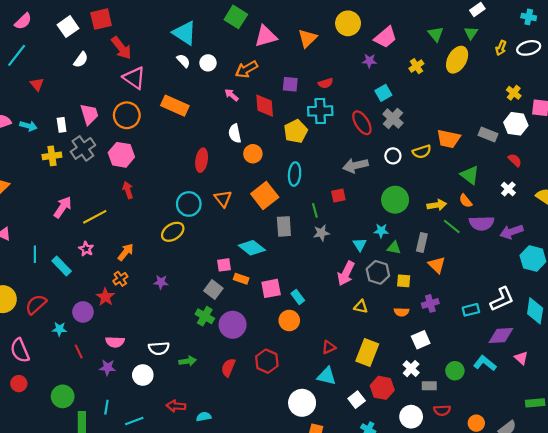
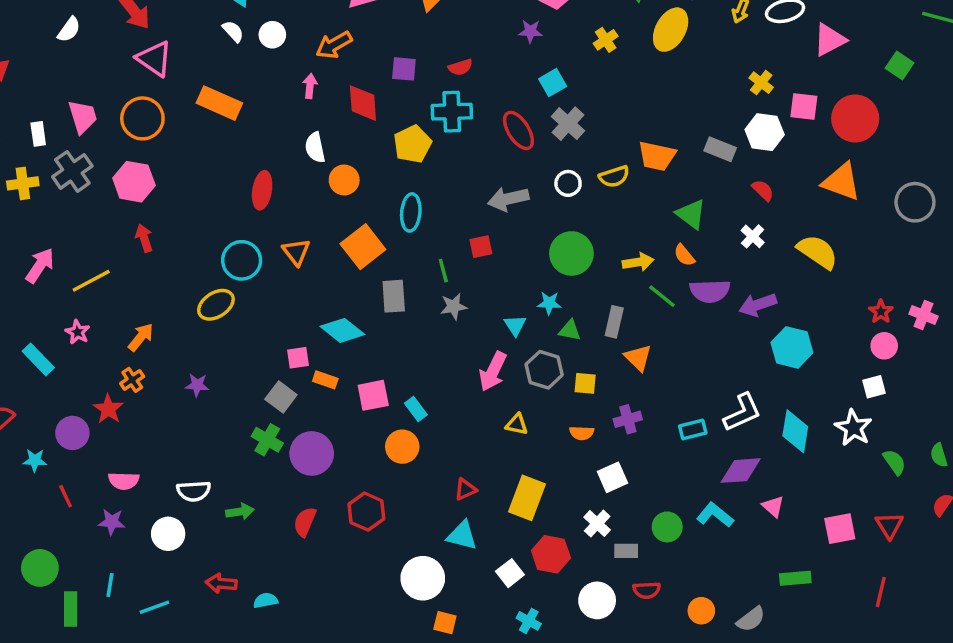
pink arrow: (232, 95) -> (310, 86), turned 56

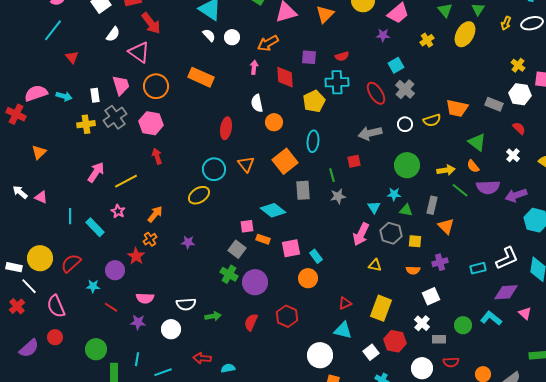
pink triangle: (154, 59) -> (139, 52), moved
red line: (66, 496) -> (111, 307), turned -32

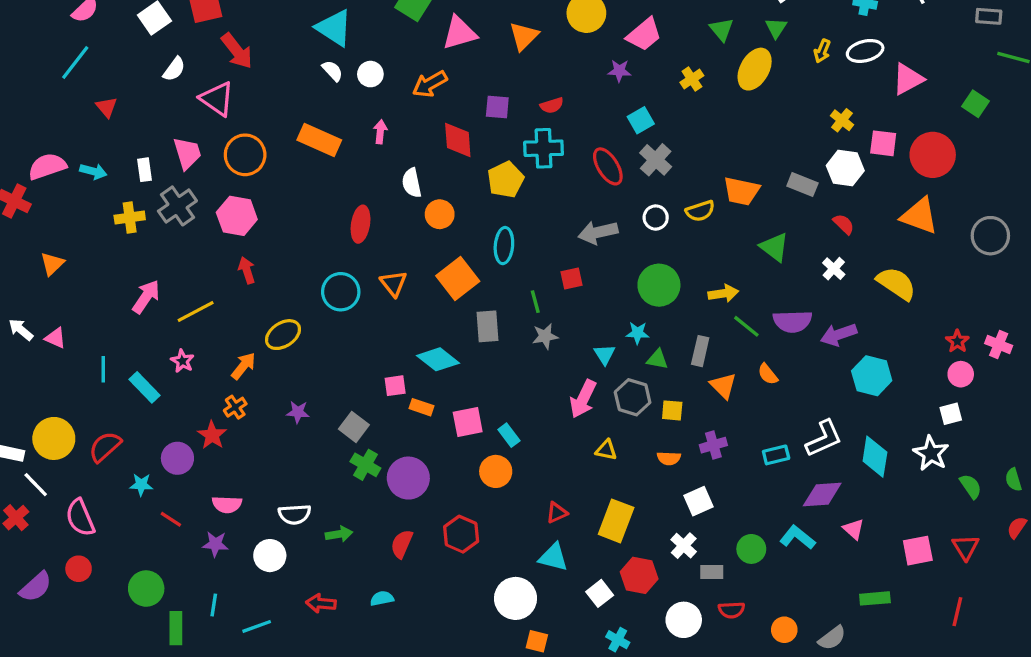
pink arrow: (254, 67) -> (380, 132), moved
orange semicircle: (473, 166) -> (768, 374), moved
yellow ellipse: (199, 195) -> (283, 335), moved
gray square: (237, 249) -> (354, 427), moved
cyan semicircle: (228, 368) -> (382, 598), moved

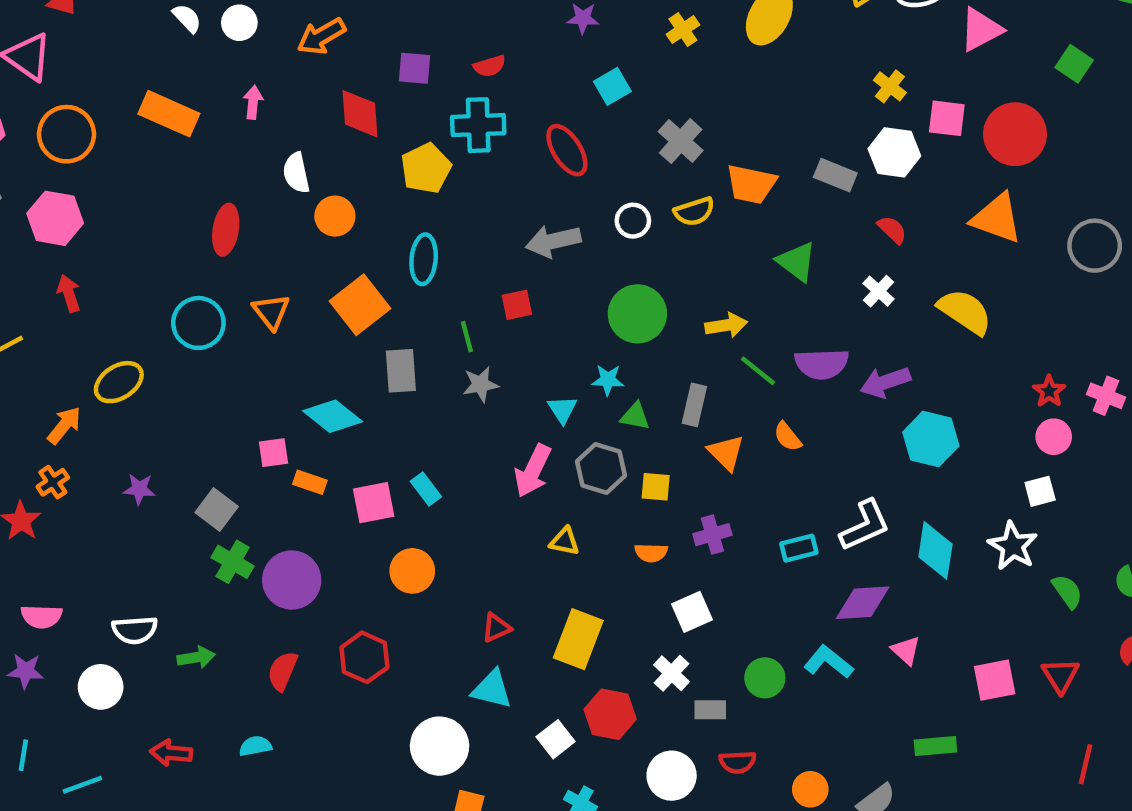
gray cross: (656, 160) -> (681, 141), moved
cyan rectangle: (509, 435) -> (426, 489), moved
red line: (957, 612) -> (1086, 764), moved

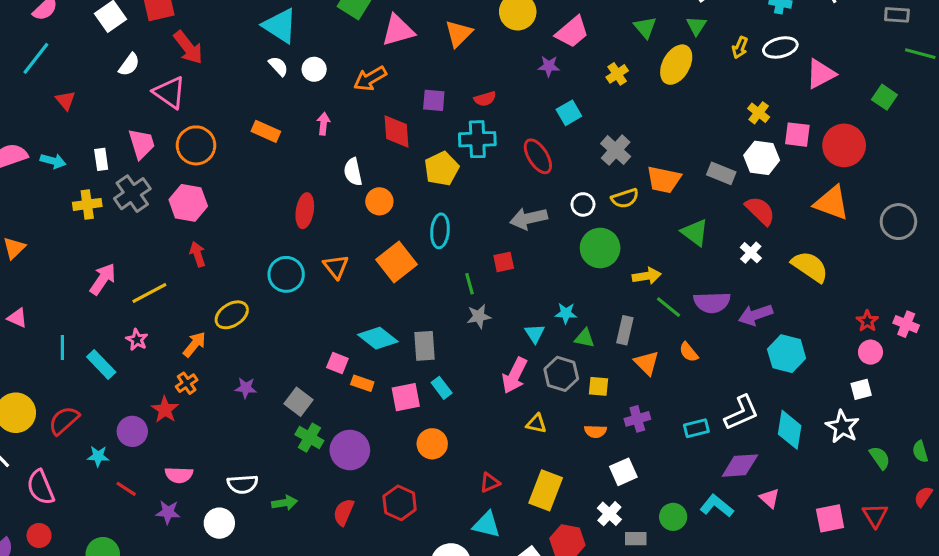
orange rectangle: (169, 114) -> (266, 131), size x0.7
red semicircle: (892, 230) -> (760, 211), size x1.5
green circle: (637, 314) -> (600, 248), moved
gray rectangle: (401, 371) -> (424, 346), moved
pink square: (273, 453) -> (337, 363), turned 30

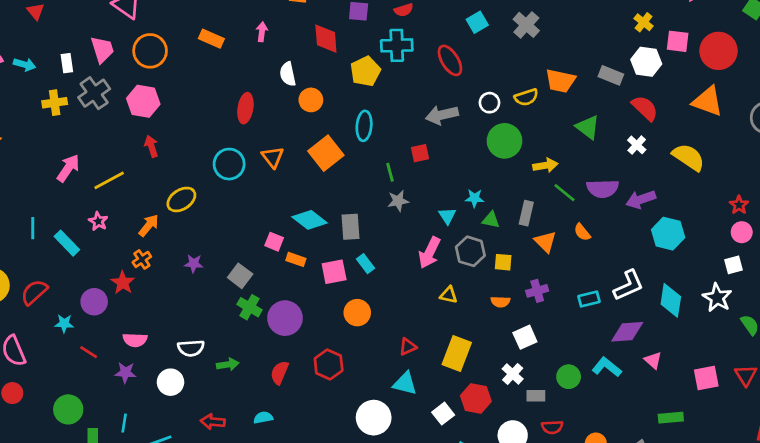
gray cross: (616, 150) -> (526, 25), moved

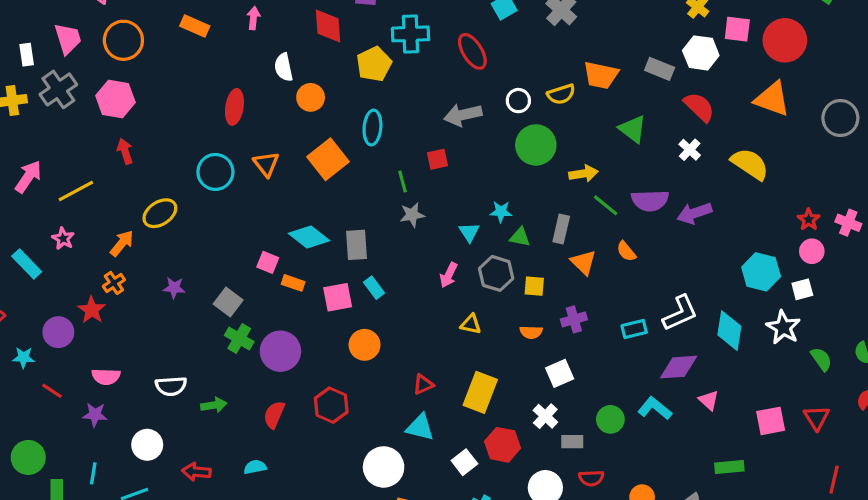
cyan hexagon: (668, 234) -> (761, 272), moved
pink arrow: (430, 253) -> (449, 275), size x0.7
white circle: (170, 382) -> (147, 445), moved

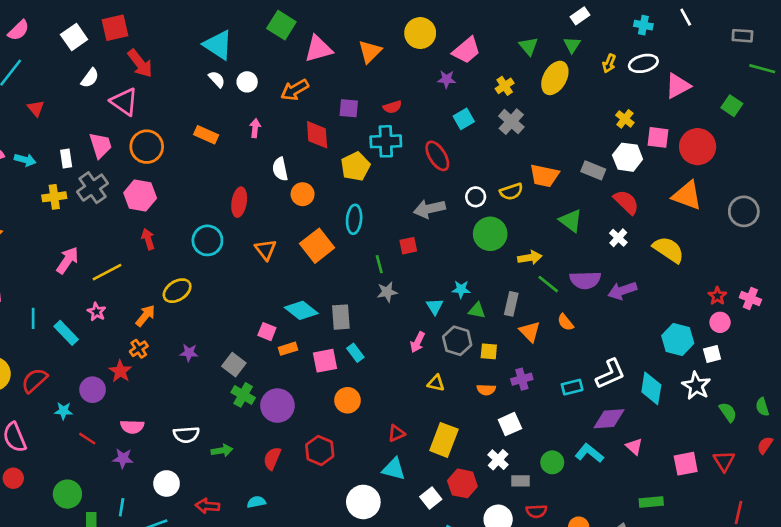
cyan circle: (215, 172) -> (207, 240), moved
orange rectangle: (293, 283) -> (288, 349), turned -36

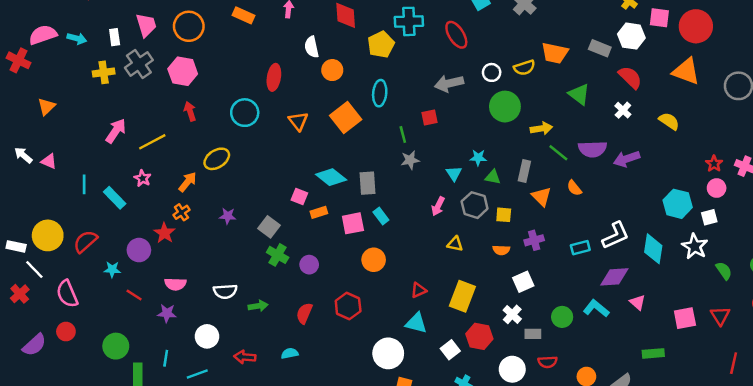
yellow semicircle: (668, 250) -> (669, 121), size x0.7
purple circle: (277, 406) -> (309, 265), size x0.6

